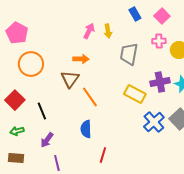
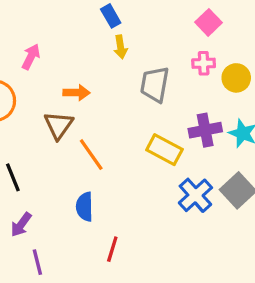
blue rectangle: (135, 14) -> (111, 16), moved
pink arrow: (89, 31) -> (31, 57), moved

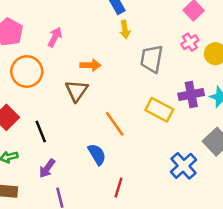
pink cross: (204, 63) -> (190, 42), turned -30
orange line: (91, 155) -> (115, 124), moved
blue cross: (195, 195) -> (184, 166), moved
blue semicircle: (85, 207) -> (97, 154), turned 150

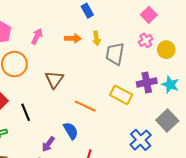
yellow arrow: (125, 29) -> (96, 38), moved
orange arrow: (90, 65) -> (73, 38), moved
orange line: (115, 124) -> (85, 106), turned -30
purple arrow: (47, 168) -> (48, 144), moved

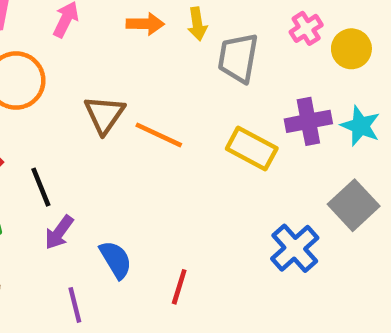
orange line: (85, 106) -> (159, 135), moved
blue semicircle: (71, 131) -> (116, 260), moved
purple arrow: (48, 144) -> (59, 232), moved

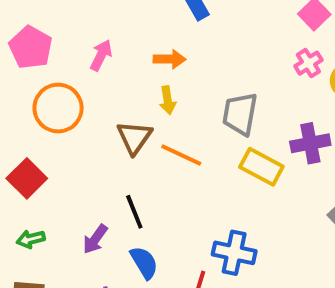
yellow arrow: (197, 24) -> (168, 100), moved
gray trapezoid: (238, 58) -> (240, 114), moved
black line: (41, 187) -> (134, 212), moved
blue cross: (295, 248) -> (234, 253), moved, turned -36

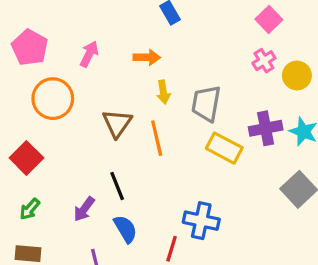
yellow arrow: (168, 100) -> (163, 92), moved
orange line: (181, 155) -> (157, 138), turned 52
green arrow: (31, 239) -> (30, 209), turned -35

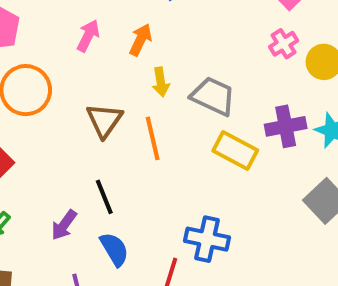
pink arrow: (89, 54) -> (88, 36), moved
orange arrow: (147, 57) -> (141, 40), turned -65
gray trapezoid: (206, 104) -> (213, 96), turned 105

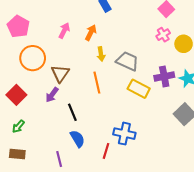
brown triangle: (104, 120) -> (60, 73), moved
purple arrow: (64, 225) -> (52, 95), moved

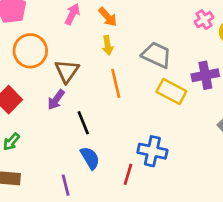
orange arrow: (91, 33) -> (108, 17), turned 112
yellow arrow: (101, 54) -> (108, 45), moved

